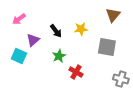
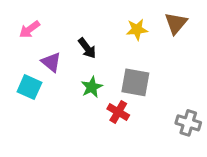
yellow star: (81, 29) -> (137, 29), moved
purple triangle: (33, 40) -> (51, 62), turned -40
gray square: (107, 47) -> (135, 82), moved

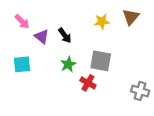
pink arrow: (29, 29) -> (22, 22), turned -98
purple triangle: (51, 62) -> (42, 37), moved
cyan square: (29, 87) -> (22, 64), turned -30

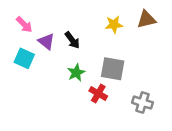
brown triangle: (131, 17) -> (146, 19), turned 36
cyan square: (22, 64) -> (24, 58), moved, turned 30
gray cross: (140, 91) -> (142, 103), moved

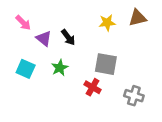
cyan square: (24, 58) -> (26, 69), moved
green star: (76, 73) -> (60, 68), moved

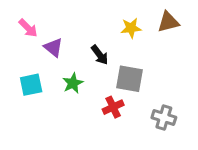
black arrow: (68, 37) -> (100, 55), moved
cyan square: (26, 69) -> (31, 85), turned -36
red cross: (93, 87) -> (113, 107), turned 35

